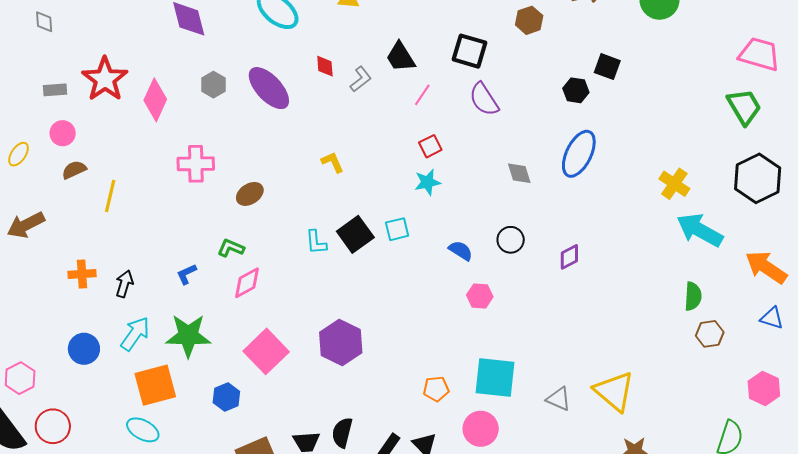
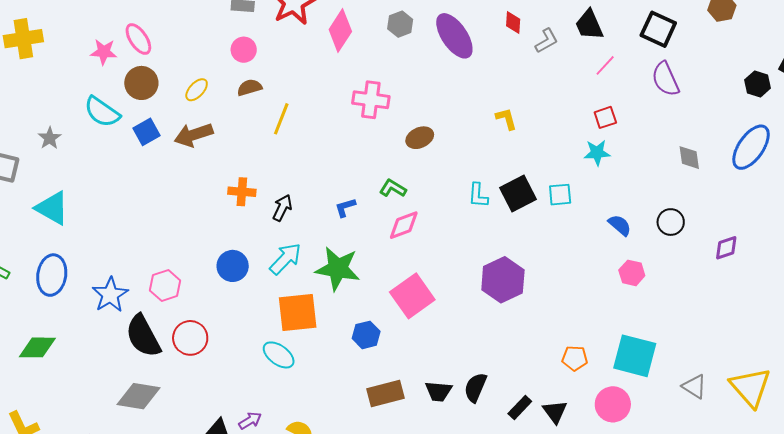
yellow ellipse: (19, 154) -> (197, 90), moved
purple hexagon: (341, 343) -> (503, 280), moved

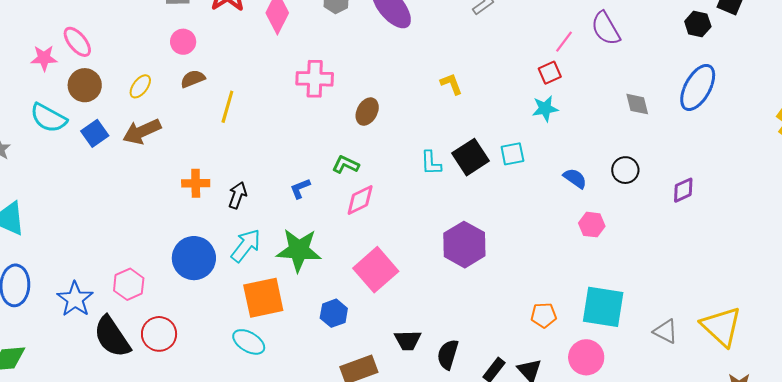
pink line: (605, 65) -> (564, 42), moved
brown ellipse: (420, 138) -> (367, 112), turned -32
blue circle: (233, 266) -> (194, 258), size x1.4
black trapezoid: (438, 391) -> (408, 340), moved

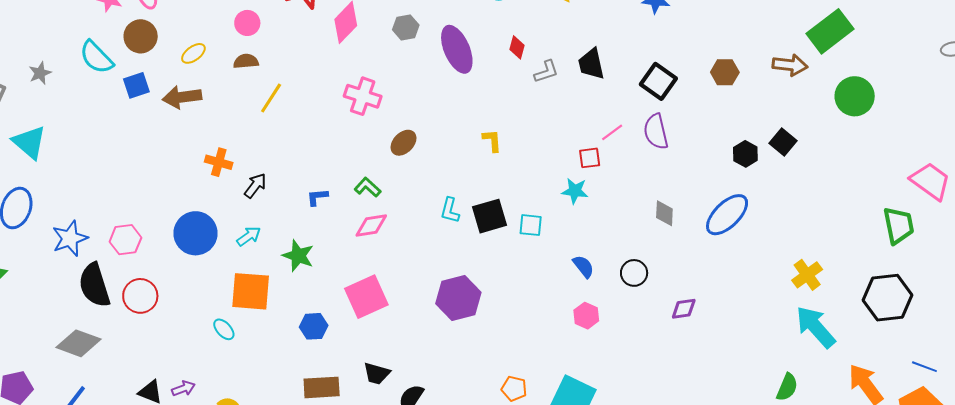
cyan arrow: (246, 246) -> (249, 236), size x0.7
green star: (299, 250) -> (298, 256), size x0.7
cyan ellipse: (249, 342) -> (224, 329), size x0.7

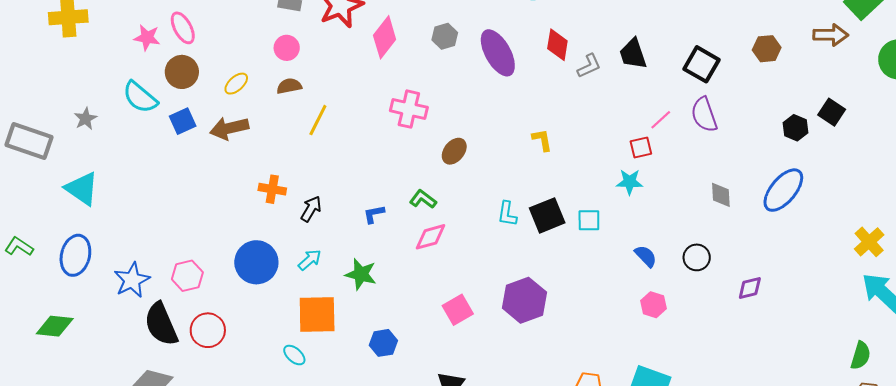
red diamond: (517, 47) -> (557, 45), size x1.4
pink square: (366, 297) -> (458, 310), moved, size x0.7

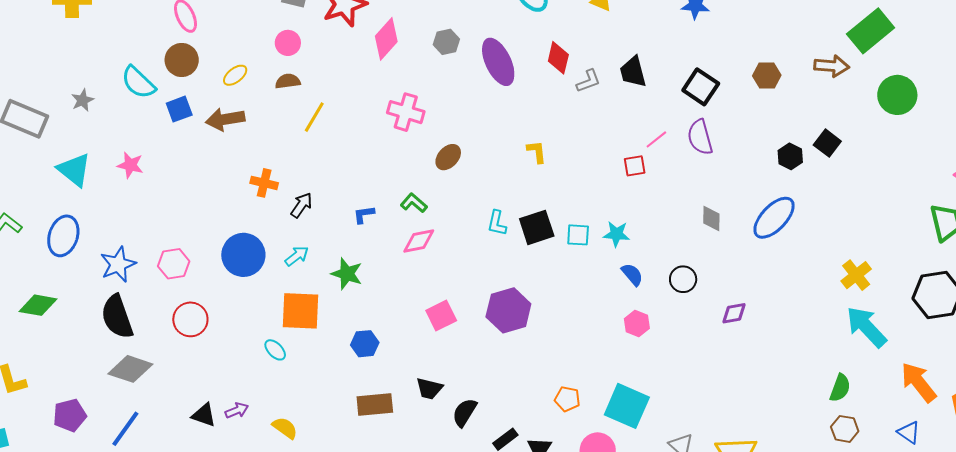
pink star: (147, 38) -> (130, 165), moved
cyan star: (630, 182) -> (616, 234), moved
black semicircle: (161, 324) -> (117, 317), moved

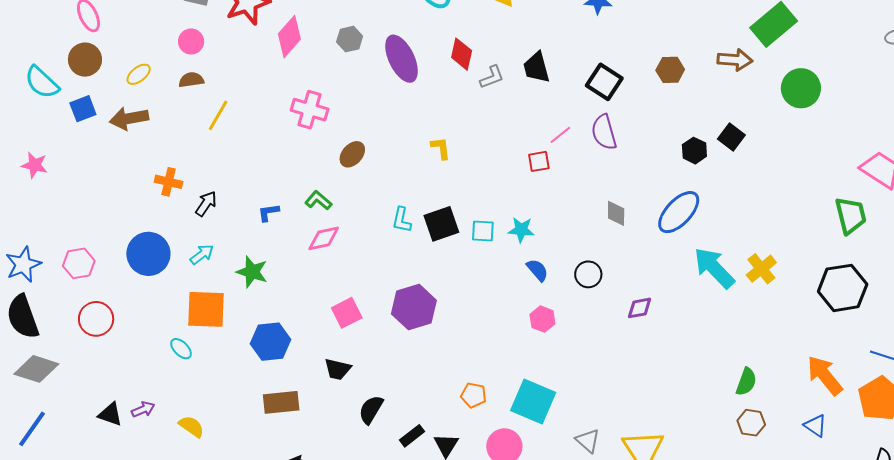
cyan arrow: (866, 327) -> (714, 268), moved
blue hexagon: (365, 344) -> (271, 342), size x1.4
black trapezoid: (429, 389) -> (338, 369), moved

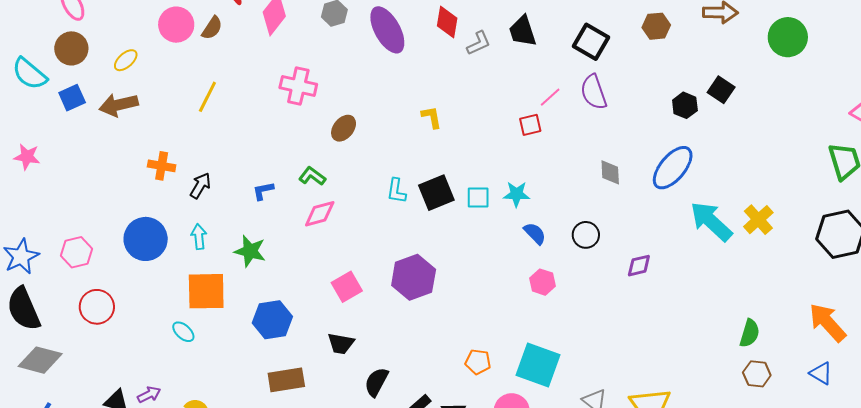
pink circle: (191, 41) -> (176, 25), size x1.4
brown semicircle: (191, 80) -> (212, 28), moved, turned 135
cyan arrow: (202, 254) -> (199, 237), turned -55

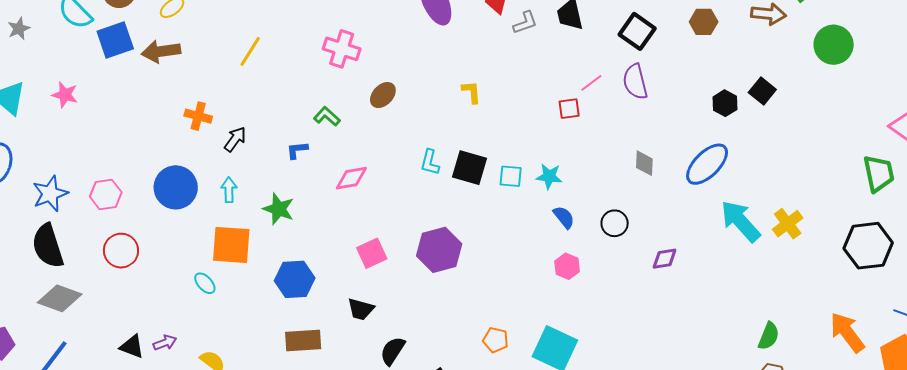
blue square: (72, 98) -> (115, 40), size x1.4
green L-shape: (312, 176) -> (327, 116), moved
black square: (436, 193) -> (469, 168), turned 33

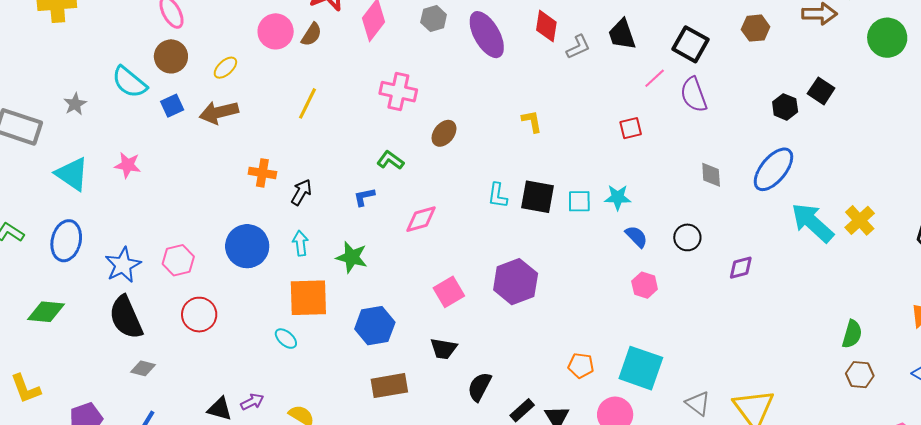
blue square: (115, 40) -> (172, 106), size x0.6
pink line: (591, 83) -> (655, 78), moved
gray diamond: (60, 298) -> (143, 368), size x0.6

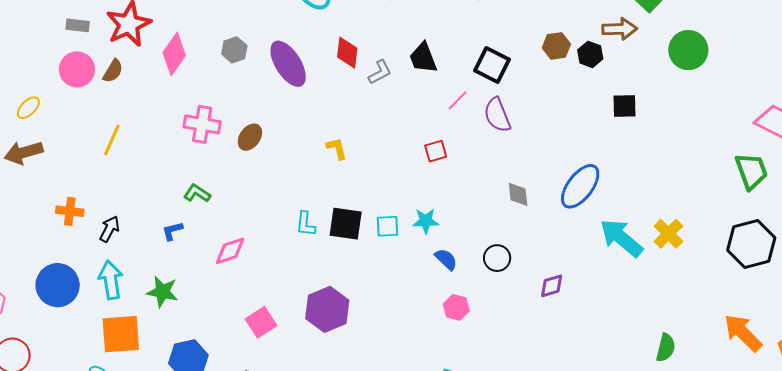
black square: (821, 91) -> (624, 106), turned -32
black hexagon: (785, 107) -> (590, 54), moved
brown ellipse: (444, 133) -> (250, 137), moved
cyan arrow: (300, 243) -> (111, 280), size x1.5

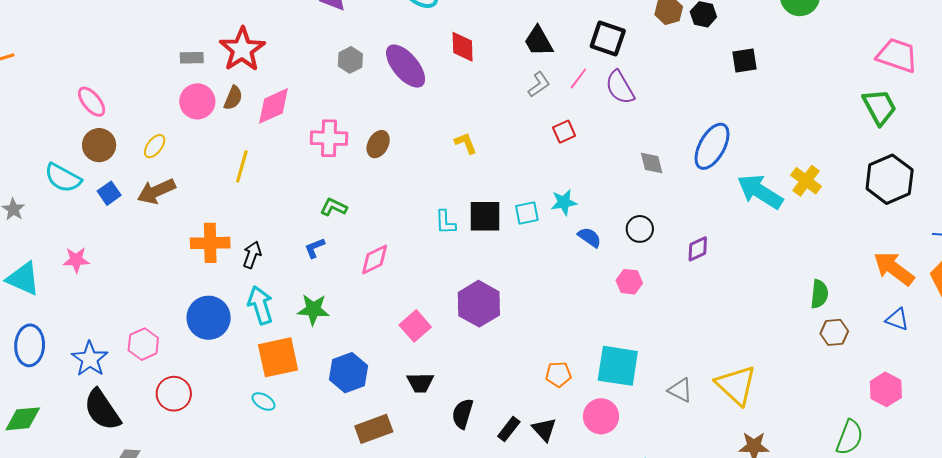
pink diamond: (174, 54) -> (273, 106), moved, turned 39
gray L-shape: (380, 72) -> (539, 84), moved
orange cross: (70, 211) -> (210, 243), size x1.4
pink hexagon: (456, 307) -> (629, 282), moved

